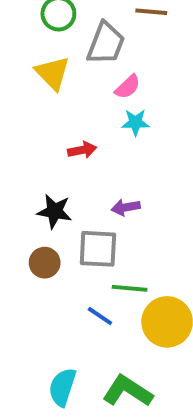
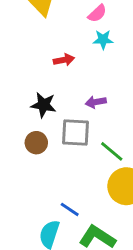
green line: (130, 288) -> (112, 151), moved, turned 35
blue line: (100, 316) -> (70, 209), moved

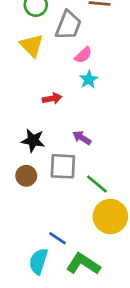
cyan star: (103, 40) -> (89, 79), turned -30
purple arrow: (96, 102) -> (82, 138), turned 42

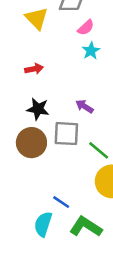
red arrow: (52, 98) -> (34, 69), moved
brown circle: (26, 176) -> (31, 143), size x1.5

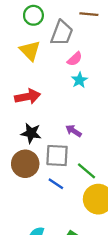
red arrow: (34, 69) -> (28, 97), size x1.5
blue line: (61, 202) -> (56, 184), moved

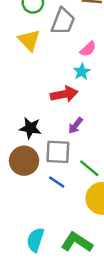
pink semicircle: (75, 59) -> (88, 49), moved
red arrow: (28, 97) -> (64, 94), moved
purple arrow: (74, 131) -> (76, 126), turned -84

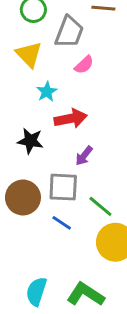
pink semicircle: (88, 49) -> (84, 65), moved
cyan star: (82, 72) -> (47, 92), moved
black star: (30, 128) -> (30, 141), moved

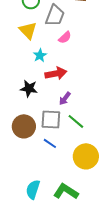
green line: (100, 206) -> (76, 121), moved

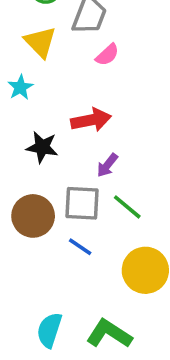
cyan star: (40, 55) -> (20, 87), moved

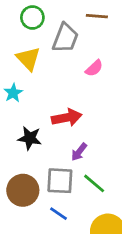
pink semicircle: (107, 55) -> (94, 68), moved

